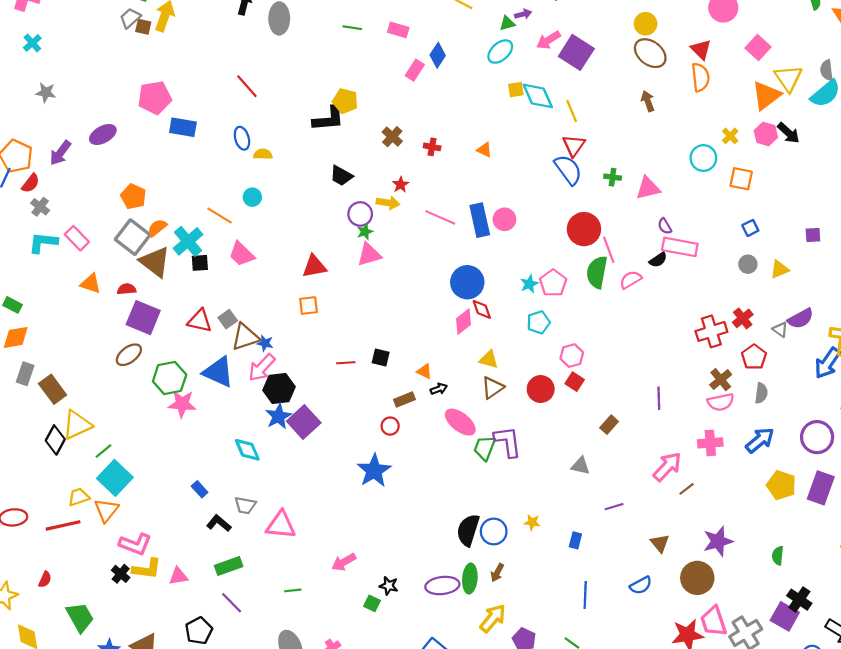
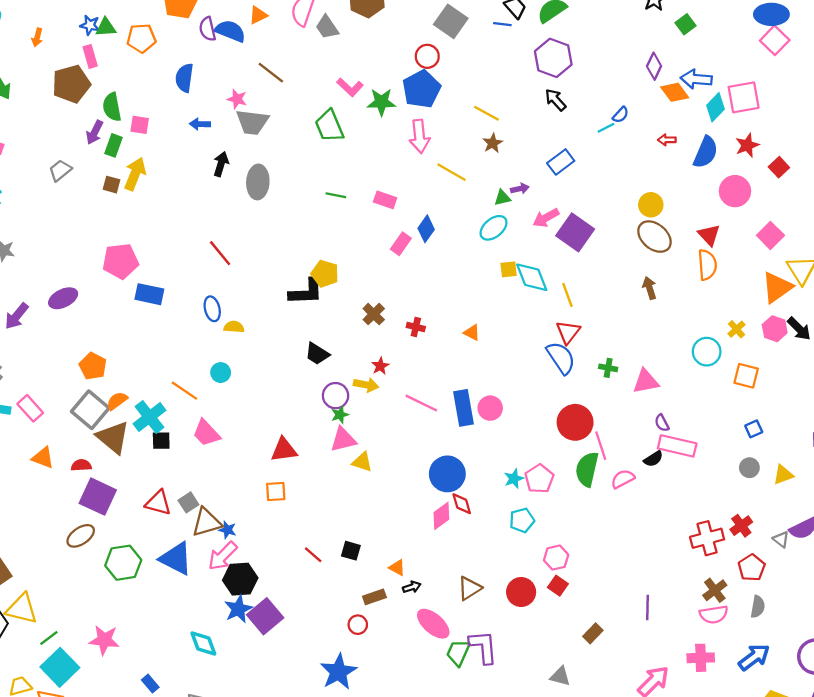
gray trapezoid: (130, 18) -> (60, 170), moved
yellow triangle: (489, 359) -> (362, 462), moved
red line: (346, 363) -> (313, 555), turned 42
pink star: (182, 404) -> (104, 640), moved
yellow triangle: (77, 425) -> (22, 609), turned 36

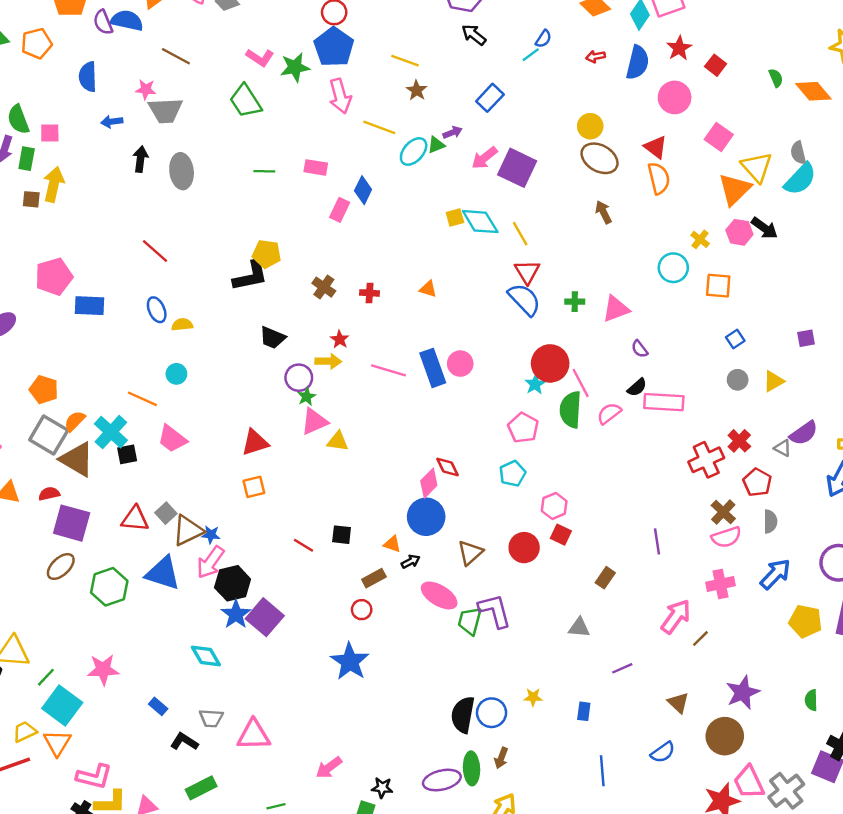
cyan ellipse: (494, 228) -> (414, 151), moved
pink rectangle: (677, 446) -> (664, 402), moved
blue circle: (447, 474) -> (426, 517), moved
cyan star: (514, 479) -> (535, 384), moved

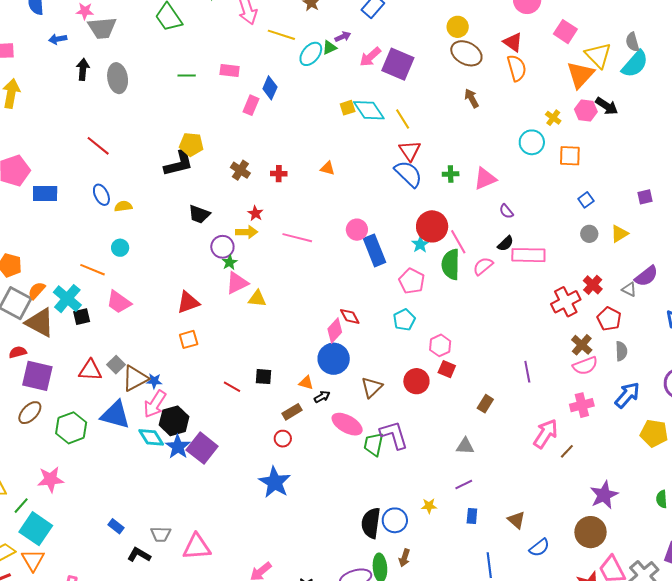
blue rectangle: (433, 368) -> (374, 250), moved
cyan diamond: (206, 656) -> (151, 437), moved
purple line: (622, 668) -> (464, 484), moved
pink star: (103, 670) -> (50, 479), moved
brown triangle: (678, 703) -> (516, 520), moved

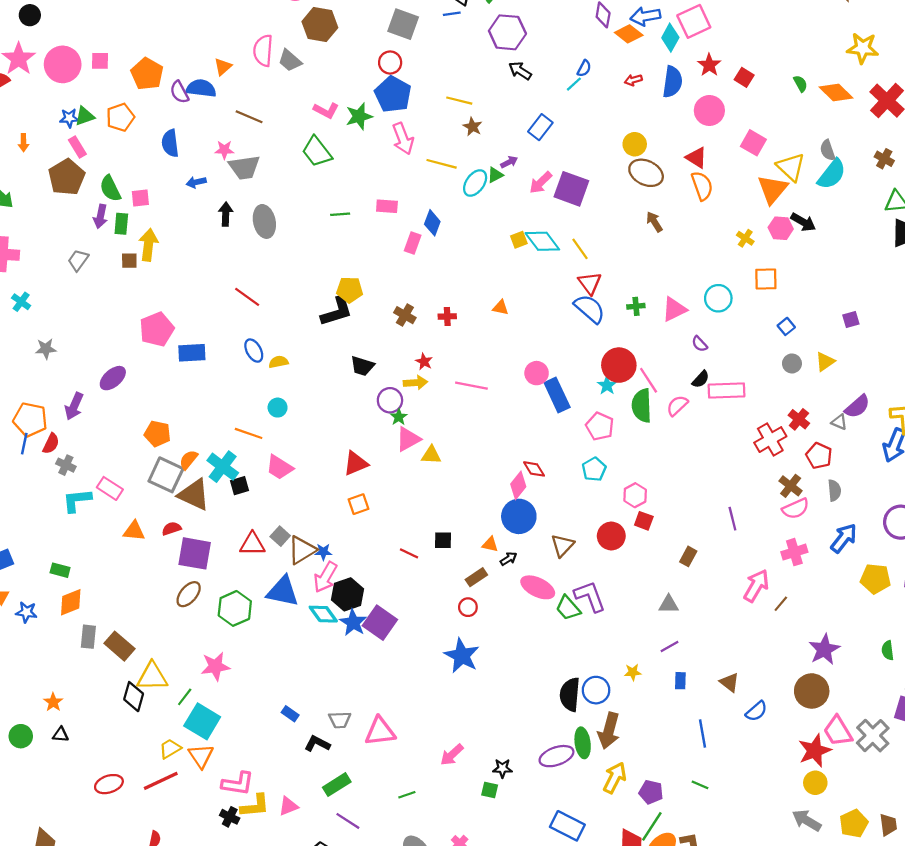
cyan circle: (532, 142) -> (718, 298), moved
green trapezoid: (374, 444) -> (568, 608), turned -50
brown arrow: (404, 558) -> (609, 731), size x1.8

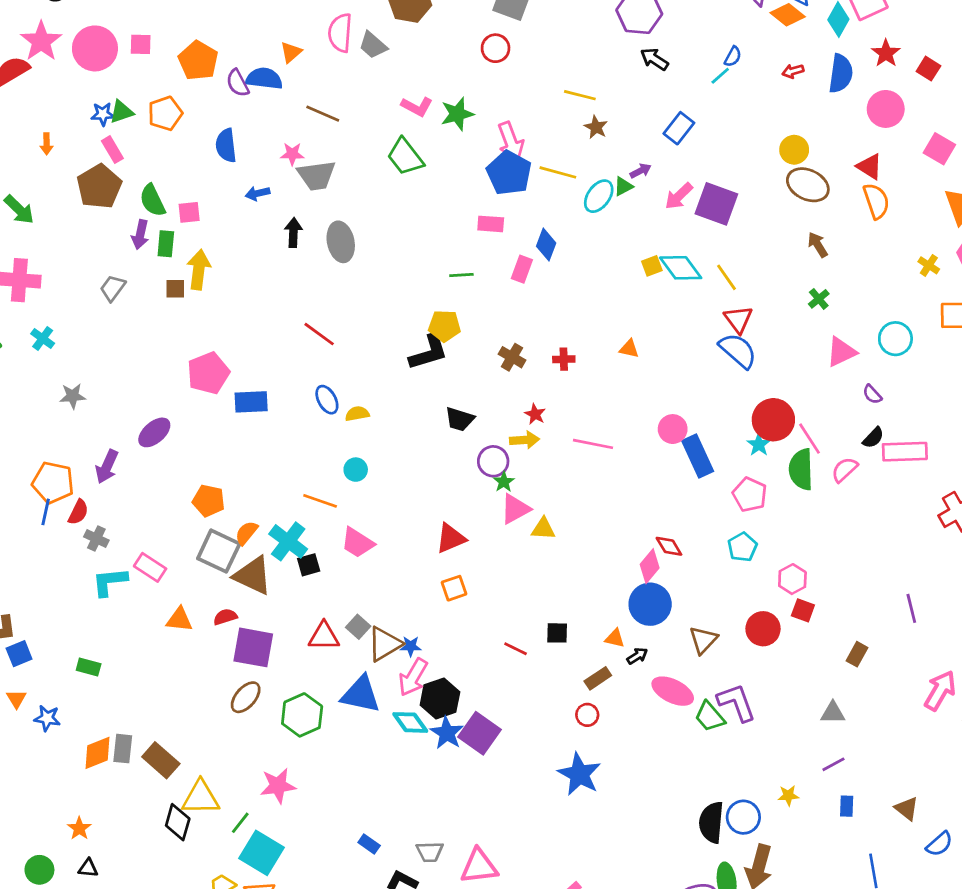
blue pentagon: (393, 94) -> (509, 173), moved
green line: (340, 214) -> (461, 275), moved
green cross: (636, 306) -> (819, 299), moved, turned -35
orange diamond: (71, 602) -> (97, 753), moved

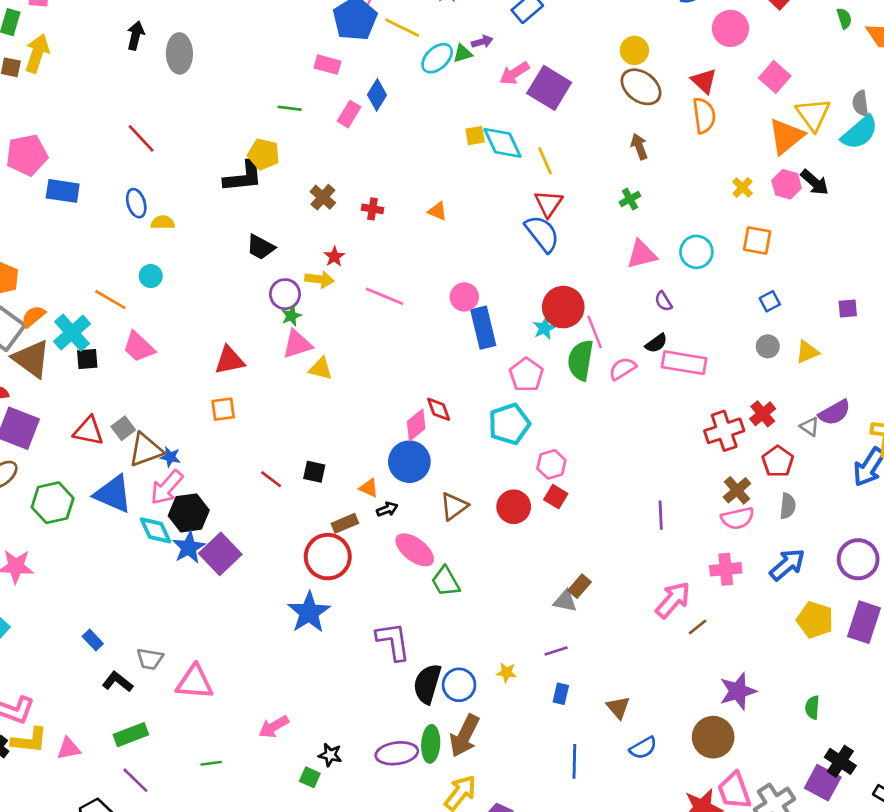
cyan pentagon: (742, 547) -> (509, 424), size x1.4
brown rectangle: (857, 654) -> (580, 586), moved
purple L-shape: (736, 703) -> (393, 641), moved
red circle: (587, 715) -> (328, 557), size x2.0

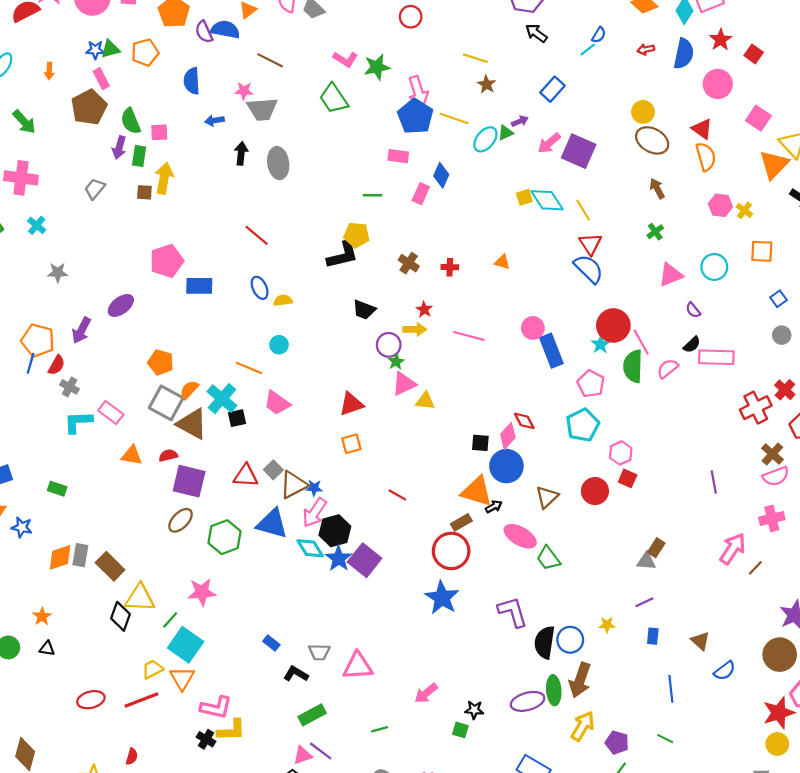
pink hexagon: (787, 184) -> (720, 205), moved
black square: (314, 472) -> (480, 443), moved
orange triangle: (369, 488) -> (477, 491), size x2.0
pink triangle: (69, 749) -> (303, 755), moved

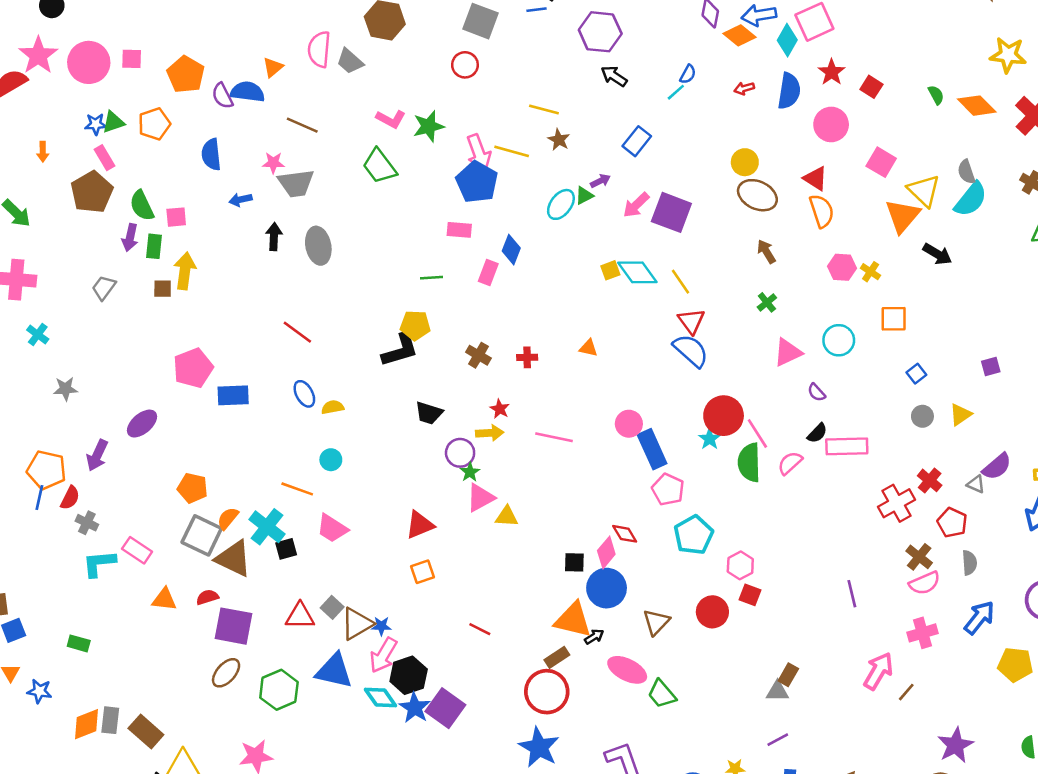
yellow line: (454, 119) -> (512, 151), moved
pink pentagon: (591, 384) -> (668, 489), moved

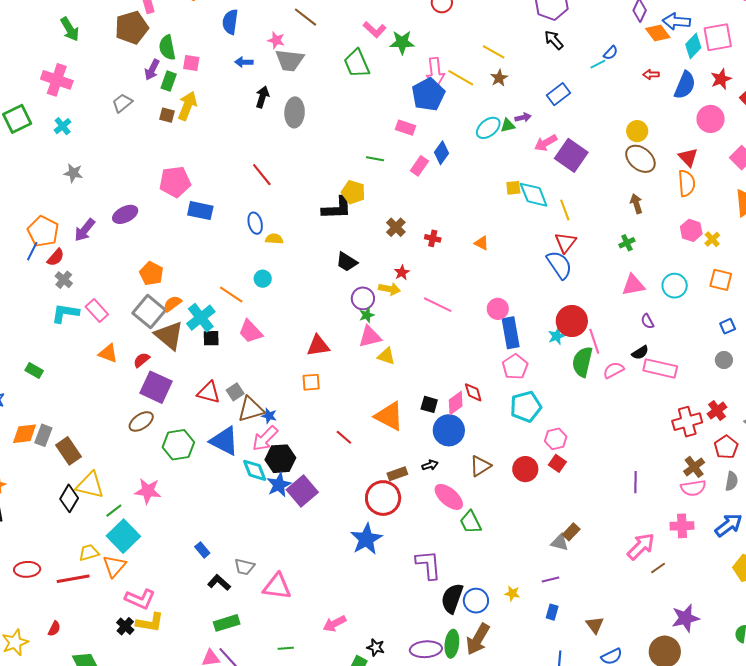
red semicircle: (207, 597) -> (142, 360), turned -36
orange triangle: (573, 620) -> (389, 416), moved

